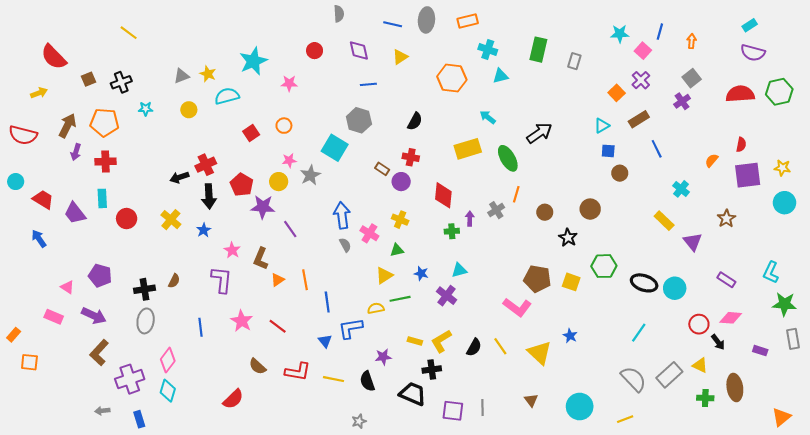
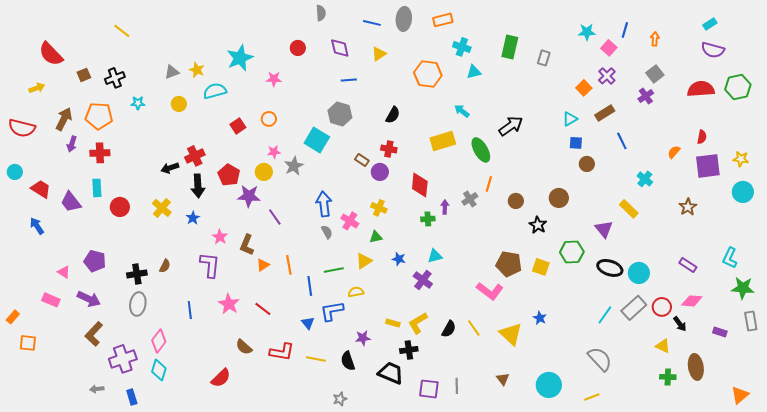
purple triangle: (693, 242) -> (604, 229), moved
green line: (400, 299) -> (334, 270), moved
gray rectangle: (669, 375) -> (634, 308), moved

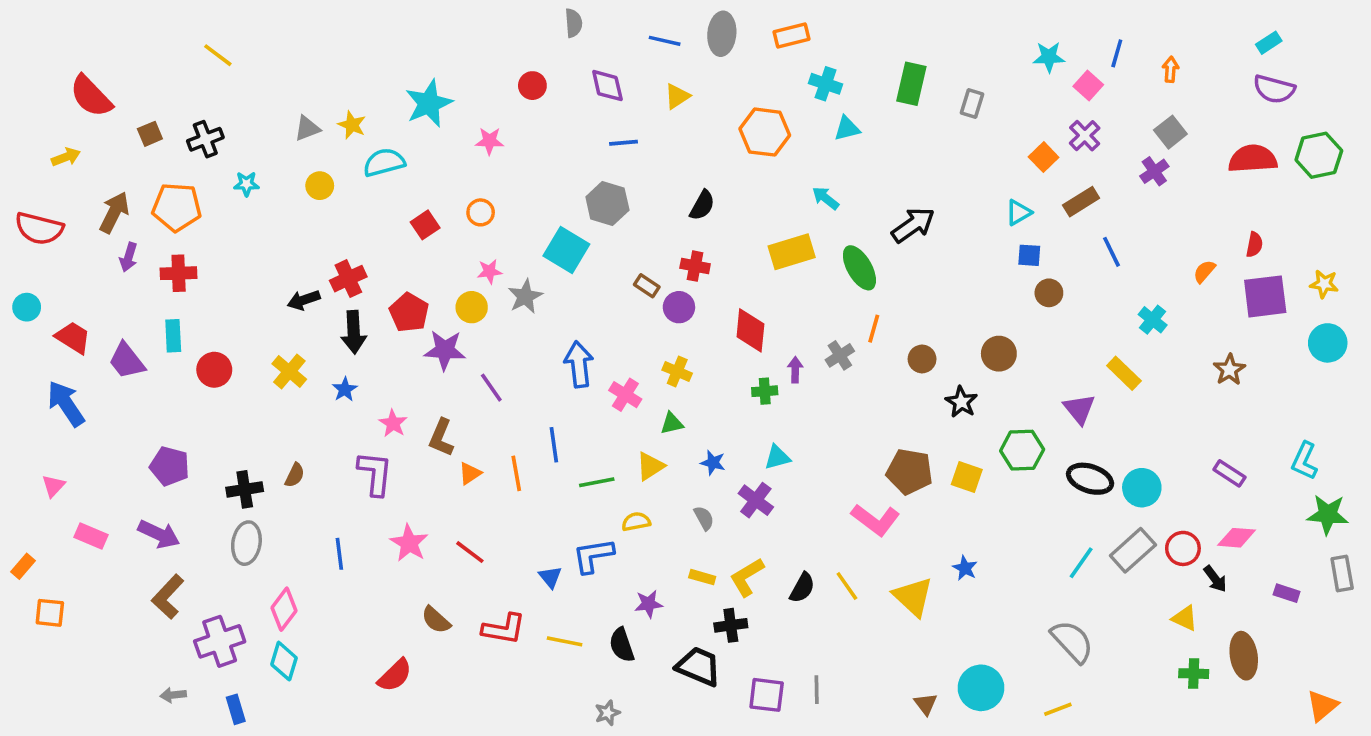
blue arrow: (37, 226) -> (66, 404), size x1.5
gray semicircle: (327, 232) -> (704, 518), moved
pink triangle: (64, 272) -> (53, 486), moved, turned 40
blue line: (310, 286) -> (554, 445), moved
brown triangle: (503, 379) -> (926, 704), moved

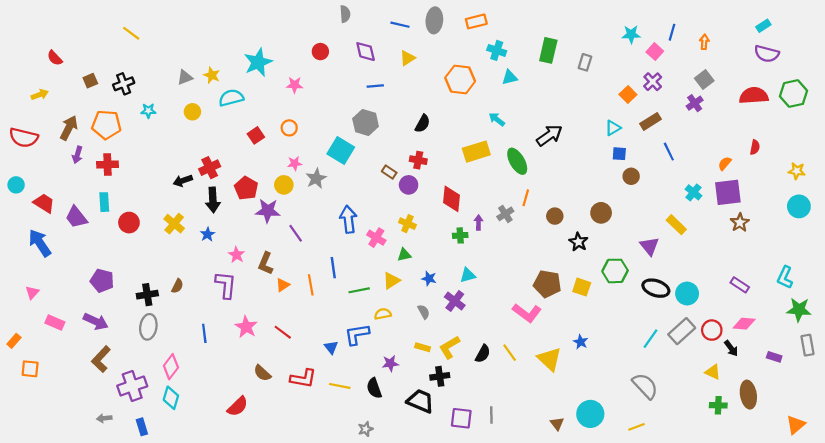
red semicircle: (91, 96) -> (55, 58), size x0.6
purple square: (1265, 296) -> (728, 192), moved

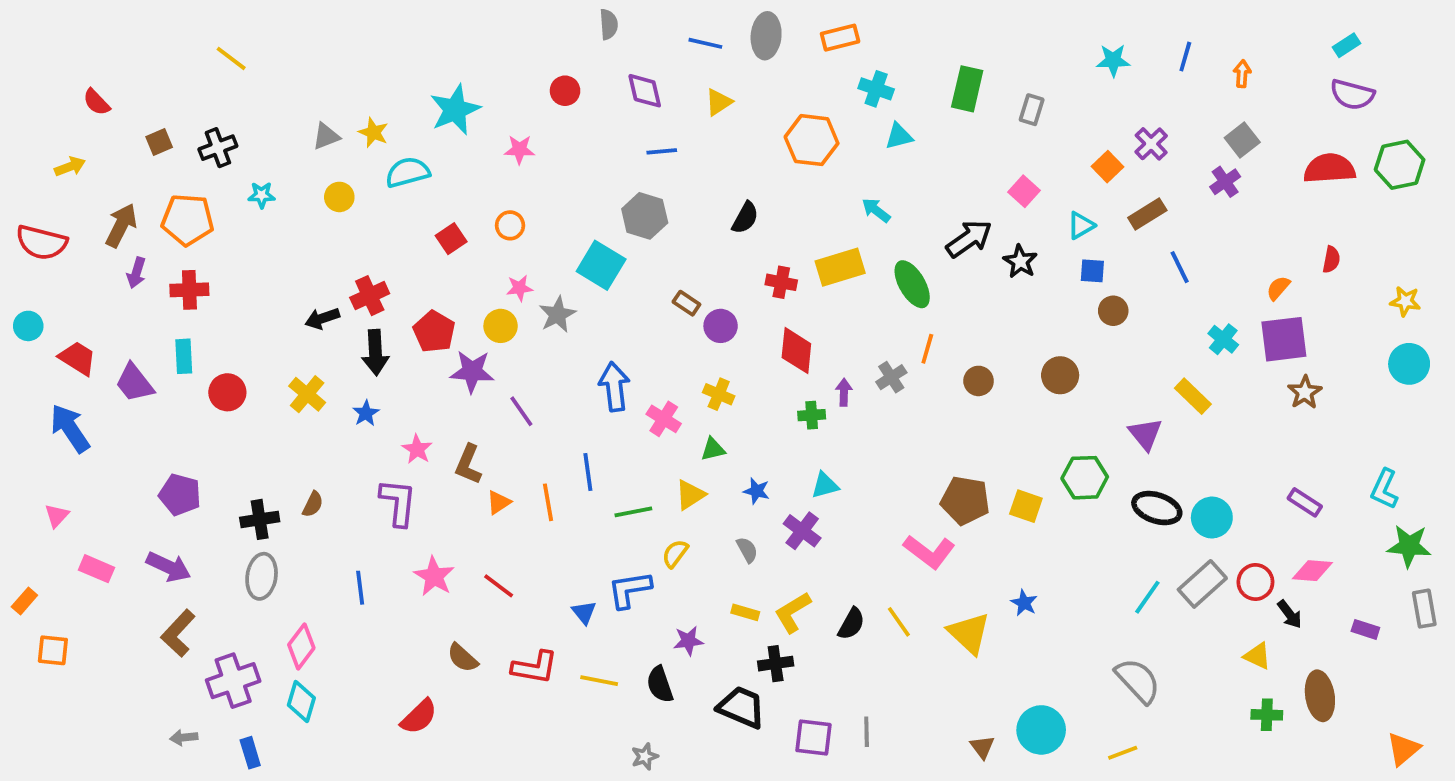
pink square: (655, 52) -> (1024, 191), moved
red cross: (418, 160) -> (781, 282), moved
black star: (578, 242) -> (1020, 261), moved
yellow semicircle: (383, 314) -> (675, 554), turned -42

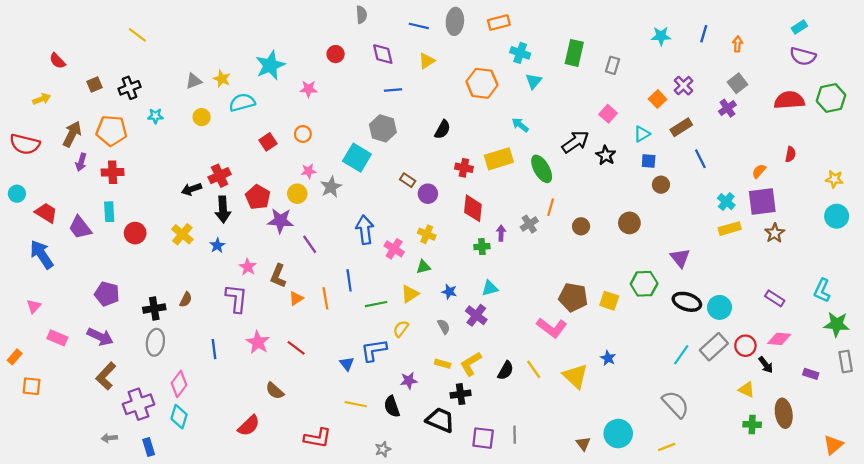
cyan triangle: (899, 136) -> (534, 81), turned -36
yellow rectangle: (1193, 396) -> (730, 229), moved, turned -60
red L-shape: (535, 667) -> (318, 438), moved

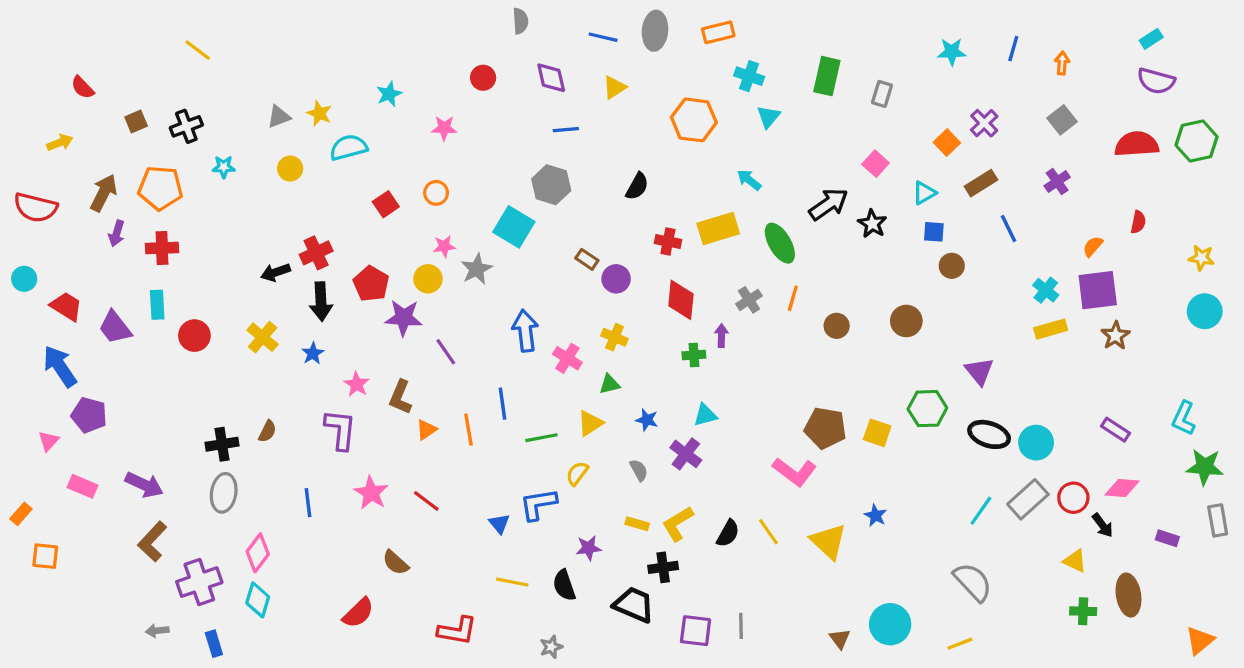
cyan star: (270, 65) -> (389, 94), size x0.6
purple cross: (727, 108) -> (1057, 182), moved
gray cross: (529, 224) -> (749, 300), moved
purple pentagon: (107, 294) -> (89, 415), moved

